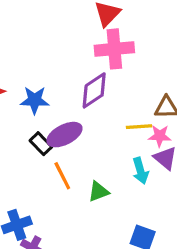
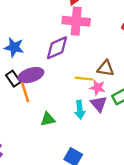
orange line: (62, 176) -> (25, 92), moved

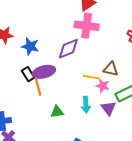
purple triangle: (99, 104) -> (108, 108), moved

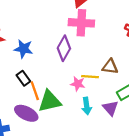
purple diamond: (68, 49) -> (64, 48), turned -35
purple ellipse: (44, 72) -> (26, 113), moved, turned 45
pink star: (103, 86) -> (78, 84), moved
green triangle: (57, 112) -> (50, 101), moved, size x1.6

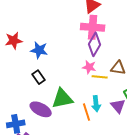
purple diamond: (64, 48) -> (95, 44), moved
pink star: (78, 84) -> (89, 67), moved
orange line: (35, 91) -> (87, 112), moved

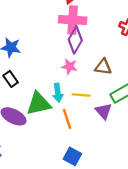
yellow line: (100, 77) -> (81, 95), moved
cyan arrow: (96, 104) -> (58, 93), moved

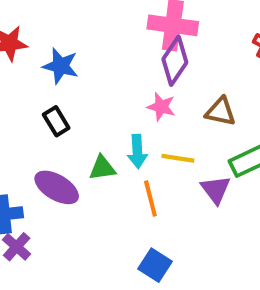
green triangle: (39, 104) -> (102, 168), size x0.6

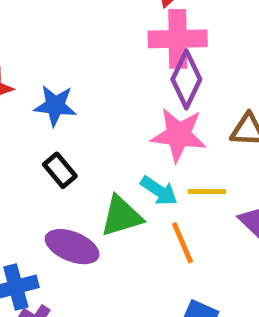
pink star: (161, 107) -> (179, 135), size x1.6
cyan arrow: (137, 151) -> (159, 191), turned -44
green triangle: (102, 168) -> (121, 216), size x1.4

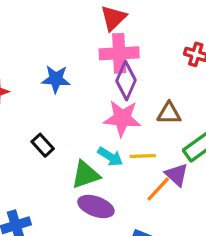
blue star: (55, 106) -> (56, 79), moved
orange line: (182, 243) -> (158, 189), moved, turned 68
purple ellipse: (72, 247) -> (96, 207), moved

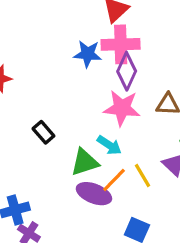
blue star: (56, 79) -> (88, 54), moved
yellow line: (143, 156) -> (142, 176), moved, turned 60
orange line: (158, 189) -> (114, 180), moved

